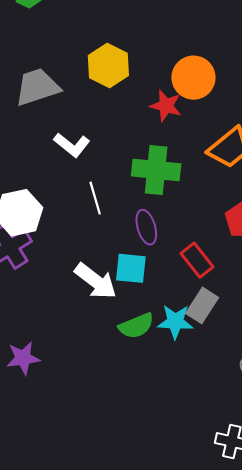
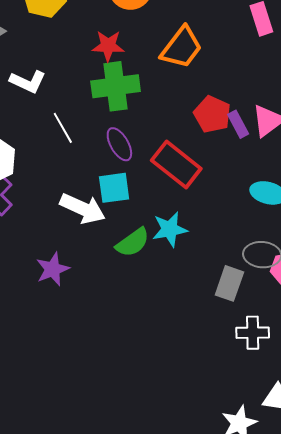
red star: (166, 106) -> (108, 46), moved
red rectangle: (197, 260) -> (176, 165), size x1.4
gray rectangle: (202, 305) -> (229, 283), moved
purple star: (23, 358) -> (53, 269), moved

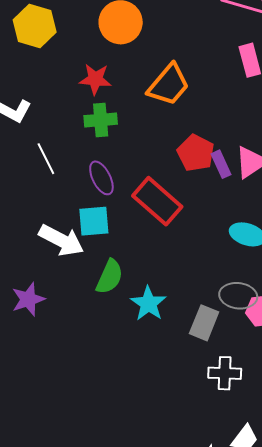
green cross: (116, 86) -> (101, 120), size x0.7
cyan star: (170, 229) -> (148, 304), moved, turned -30
green semicircle: (133, 242) -> (110, 277), turned -33

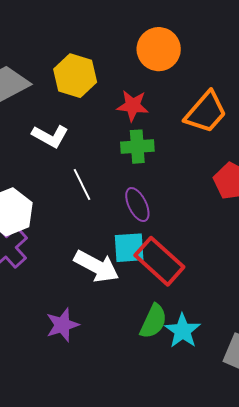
yellow hexagon: (35, 26) -> (75, 76), moved
red rectangle: (157, 201) -> (159, 261), moved
green semicircle: (110, 277) -> (153, 321), moved

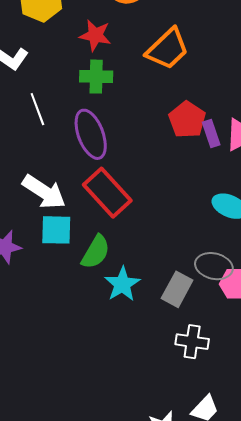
purple ellipse: (137, 205) -> (91, 134), size x1.4
cyan square: (129, 248) -> (56, 230), moved
cyan star: (183, 331) -> (122, 284), moved

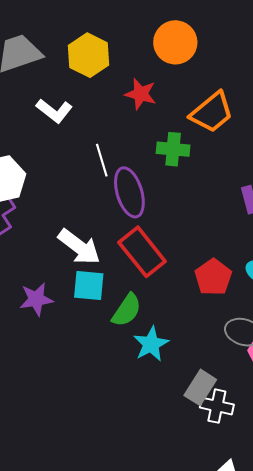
green cross: (96, 77) -> (173, 149), moved
white line: (37, 109) -> (102, 160), moved
red pentagon: (187, 120) -> (213, 277), moved
gray rectangle: (177, 289) -> (200, 387), moved

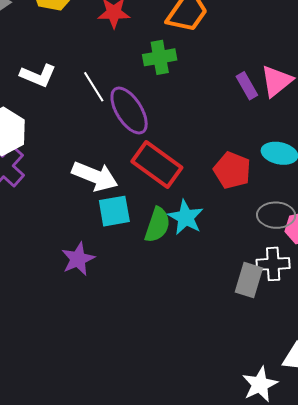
white L-shape: (54, 111) -> (38, 75), moved
purple star: (36, 299) -> (78, 259), moved
cyan star: (151, 344) -> (186, 217), moved
white cross: (217, 406) -> (273, 264), moved

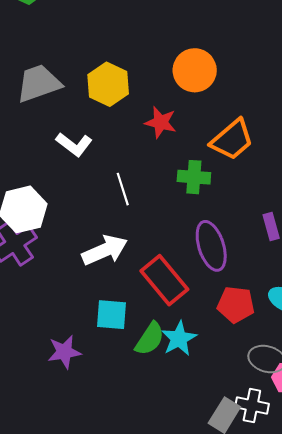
white L-shape: (38, 75) -> (74, 144), moved
purple ellipse: (129, 111) -> (211, 246), moved
red pentagon: (232, 170) -> (236, 305), turned -30
white arrow: (95, 176) -> (105, 250), moved, turned -60

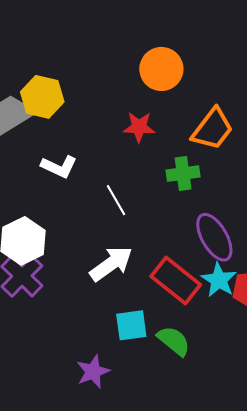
yellow hexagon: (108, 84) -> (42, 97), moved
green semicircle: (150, 339) -> (174, 341), turned -72
cyan star: (179, 339) -> (219, 280), moved

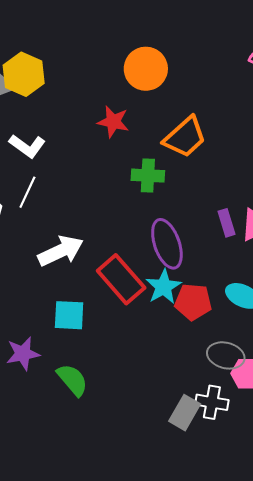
white line: (116, 200) -> (27, 192), moved, turned 44
green semicircle: (174, 341) -> (72, 380), moved

